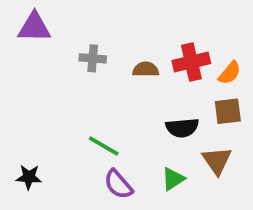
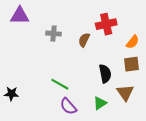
red cross: (191, 62) -> (106, 24), moved
brown semicircle: (146, 69) -> (84, 40), turned -64
black semicircle: (182, 128) -> (105, 74), turned -96
black star: (29, 177) -> (11, 94), moved

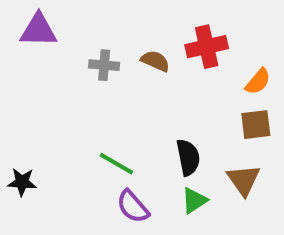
brown semicircle: (84, 40) -> (155, 61), moved, turned 88
black semicircle: (105, 74) -> (188, 157), moved

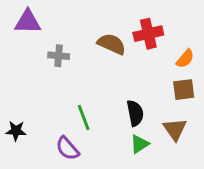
brown semicircle: (155, 61) -> (112, 44), size x1.4
gray cross: (104, 65) -> (59, 56), moved
green line: (116, 164) -> (84, 118), turned 40
purple semicircle: (133, 207) -> (67, 148), moved

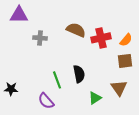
red cross: (148, 34) -> (101, 38), moved
black semicircle: (135, 113) -> (79, 74), moved

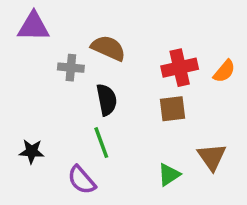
brown semicircle: (76, 30) -> (108, 48), moved
brown square: (125, 61) -> (173, 109), moved
black semicircle: (79, 74) -> (107, 100), moved
black star: (11, 89) -> (32, 151), moved

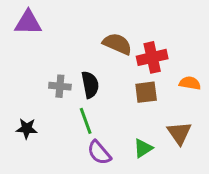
brown semicircle: (108, 48) -> (117, 44), moved
gray cross: (71, 68) -> (60, 86), moved
orange semicircle: (224, 71) -> (190, 83), moved, turned -120
purple semicircle: (82, 180) -> (99, 153), moved

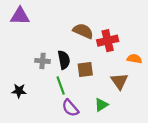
brown square: (146, 92) -> (85, 69), moved
brown triangle: (179, 133) -> (119, 81), moved

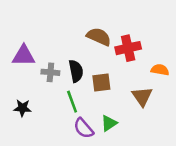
purple triangle: (20, 16) -> (24, 56), moved
green triangle: (101, 105) -> (109, 123), moved

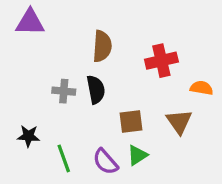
brown semicircle: (99, 37) -> (102, 46), moved, turned 70
purple triangle: (24, 56) -> (30, 22), moved
brown square: (101, 82) -> (131, 122), moved
green line: (72, 102) -> (64, 158), moved

